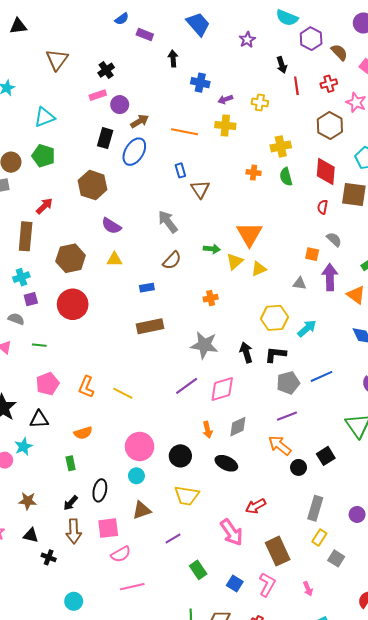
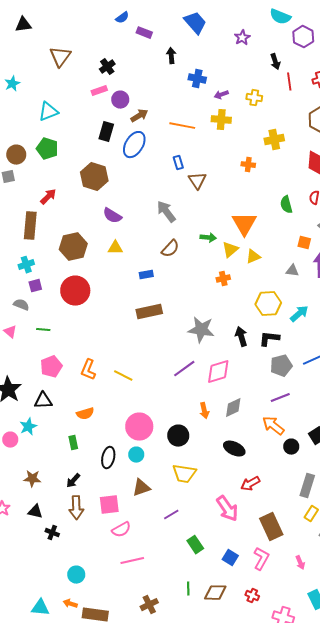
green semicircle: (286, 177) -> (286, 205), moved
orange cross: (211, 298) -> (223, 279), moved
black ellipse: (226, 463) -> (234, 449), moved
black ellipse: (100, 490) -> (108, 458), moved

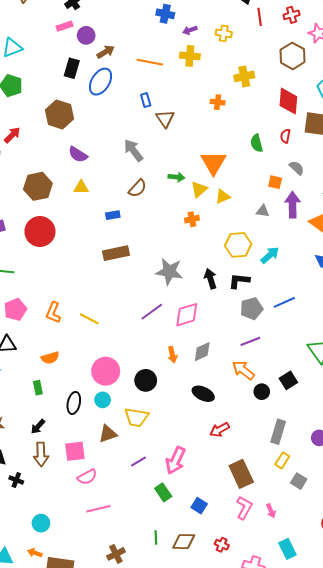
yellow trapezoid: (184, 474) -> (136, 417), moved
pink arrow: (227, 509) -> (175, 460), moved, turned 60
pink L-shape: (261, 559) -> (244, 508), moved

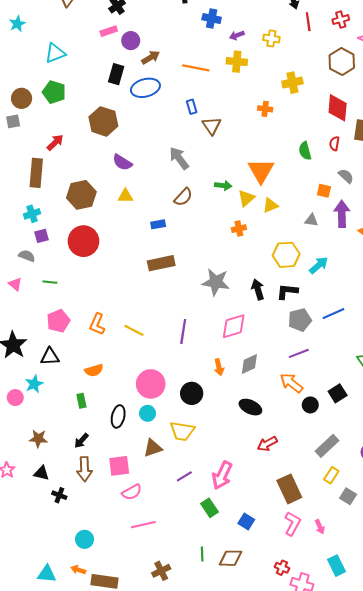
blue ellipse: (101, 82) -> (145, 88), turned 44
purple line: (152, 312) -> (183, 331), moved, turned -45
gray rectangle: (278, 432) -> (327, 446), turned 30
red cross: (222, 545) -> (282, 568), moved

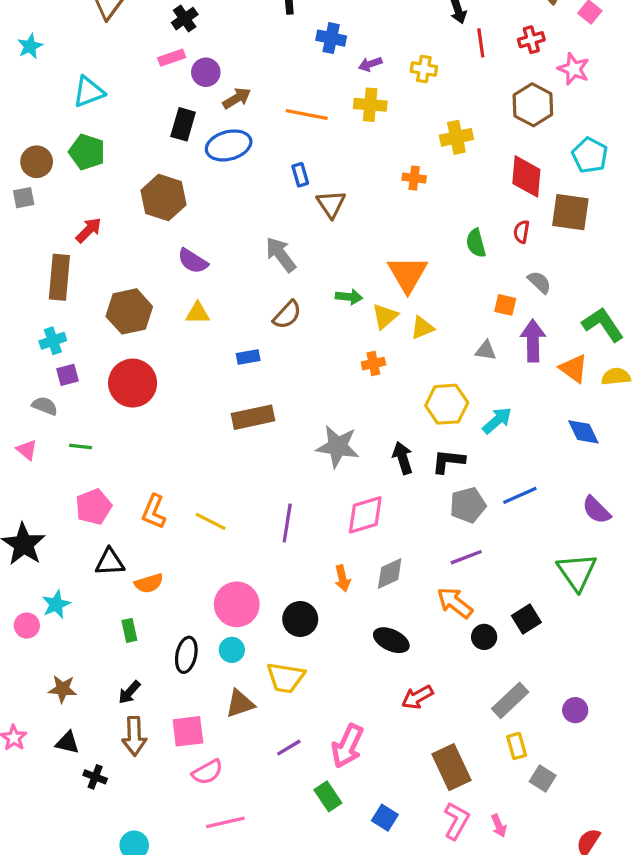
black triangle: (50, 357) -> (110, 562), moved
yellow rectangle: (331, 475) -> (517, 746), turned -49

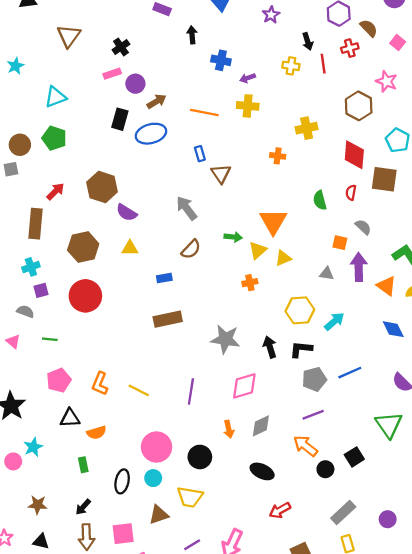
red cross: (531, 40) -> (350, 48), moved
yellow cross: (424, 69) -> (291, 66), moved
brown hexagon: (164, 198) -> (102, 187), moved

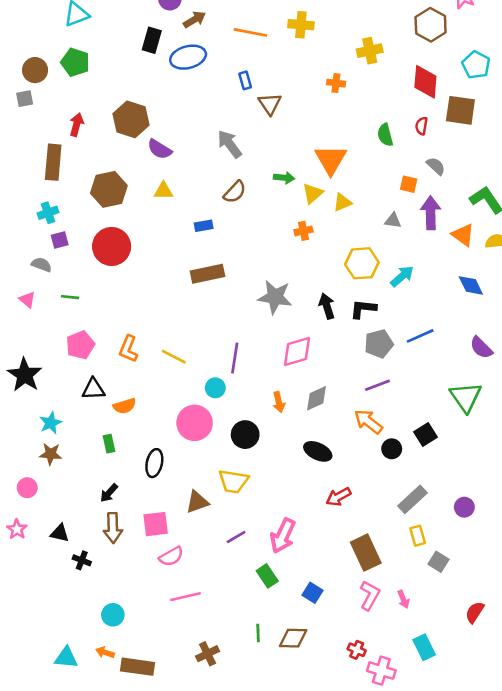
red arrow: (55, 191) -> (77, 125), turned -30
pink circle: (13, 461) -> (27, 488), moved
cyan circle: (153, 478) -> (215, 388), moved
brown star: (38, 505) -> (51, 454), moved

